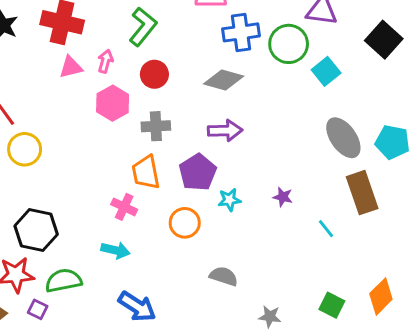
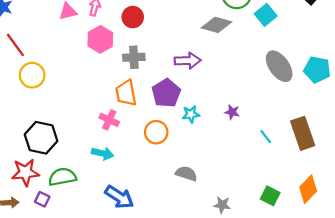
gray diamond: (224, 80) -> (217, 25), moved
brown rectangle: (362, 193) -> (303, 133), moved

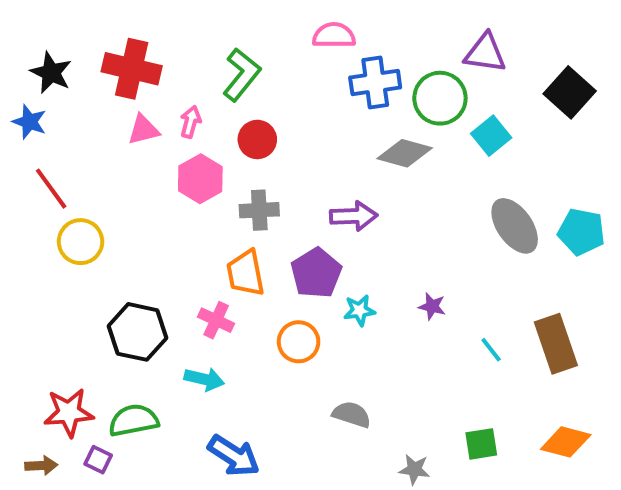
black hexagon: (41, 138) -> (137, 332), moved
orange diamond: (308, 189) -> (566, 442), turned 60
green square: (270, 196) -> (481, 444), moved, turned -36

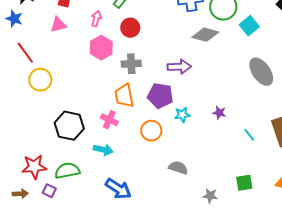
pink triangle: (143, 130) -> (58, 25), moved
purple pentagon: (316, 273) -> (160, 96), turned -30

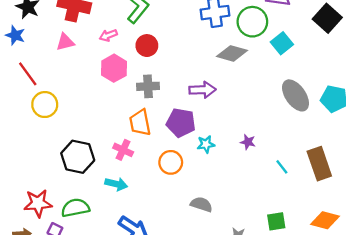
pink arrow: (96, 19) -> (108, 35), turned -126

